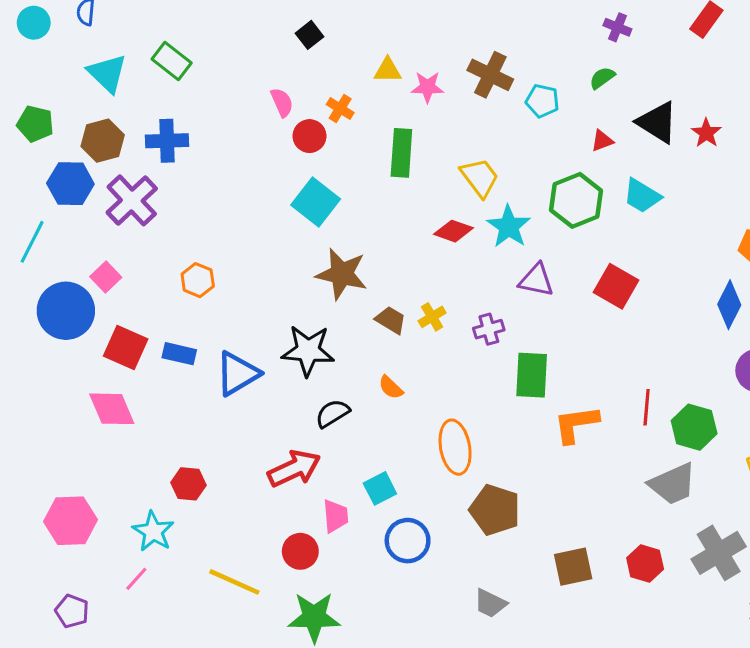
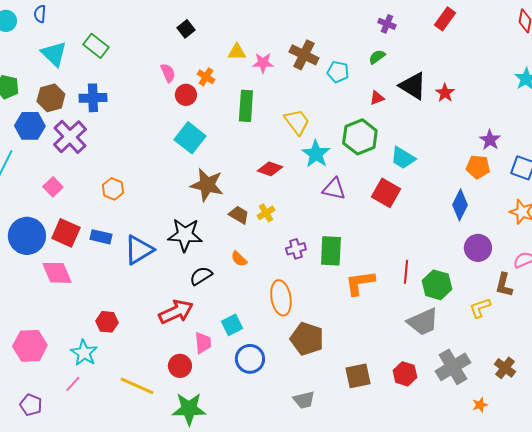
cyan trapezoid: (642, 196) -> (403, 158), moved
red diamond: (454, 231) -> (270, 169), moved
blue circle: (66, 311) -> (27, 236), moved
purple cross: (489, 329) -> (296, 249), moved
gray trapezoid: (490, 603) -> (304, 400), turned -40

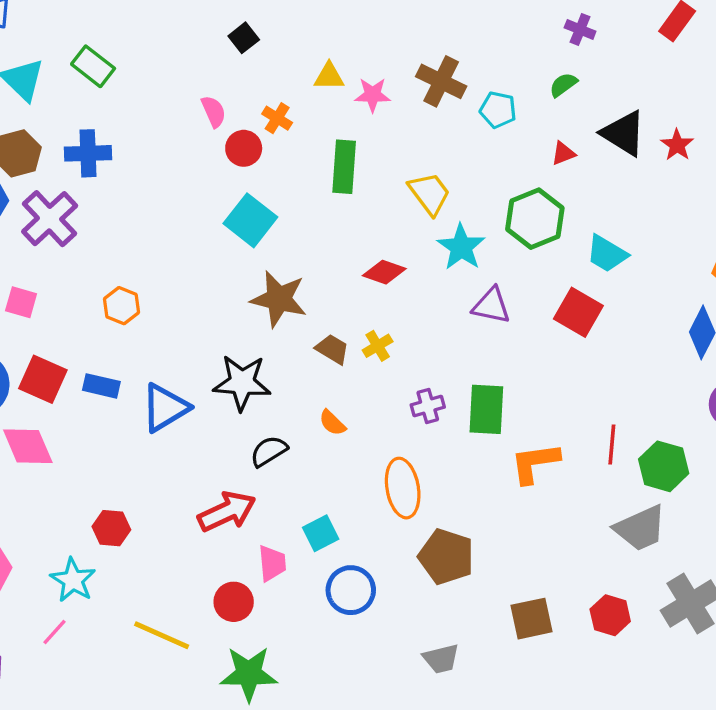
pink square: (53, 187) -> (21, 302), turned -30

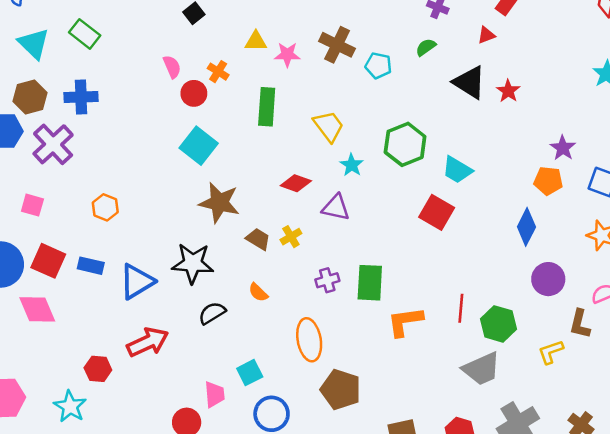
red triangle: (563, 153) -> (486, 35), moved
cyan star: (461, 247) -> (352, 165), size x0.7
purple triangle: (491, 306) -> (336, 207), moved
red arrow: (227, 511) -> (148, 342), moved

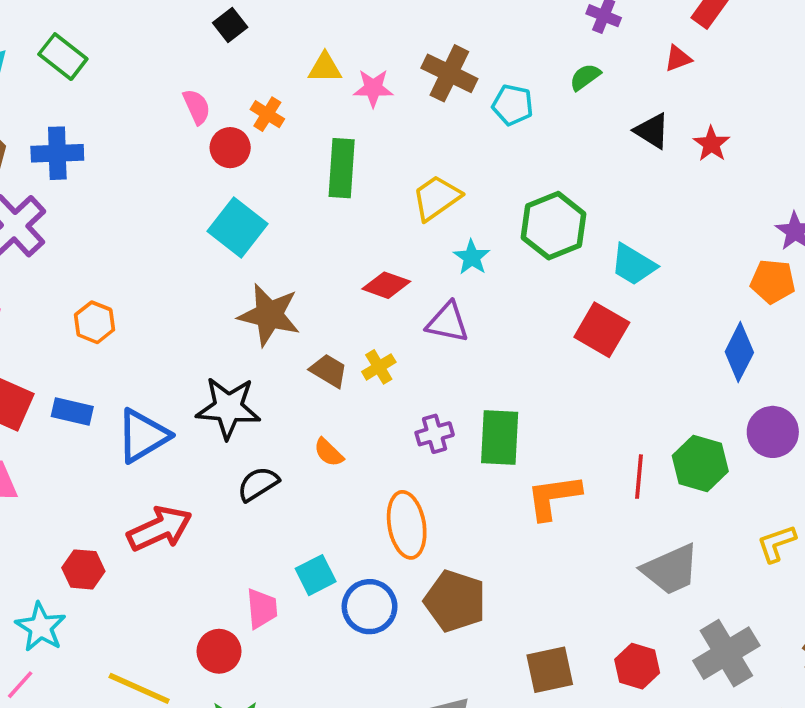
black triangle: (469, 82) -> (652, 131), size x0.7
yellow trapezoid: (329, 126) -> (436, 198), turned -88
green hexagon: (499, 324) -> (700, 464), moved
blue circle: (272, 414) -> (370, 607), moved

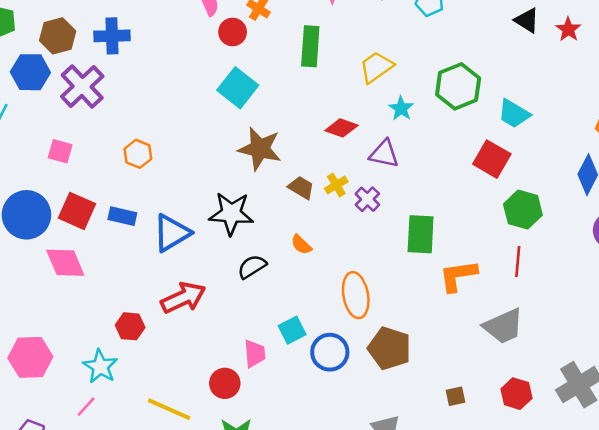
purple cross: (435, 434) -> (367, 199), moved, turned -30
green hexagon: (700, 464) -> (523, 210), moved
gray trapezoid: (671, 569) -> (503, 326), moved
brown square: (550, 670) -> (456, 396), size x0.6

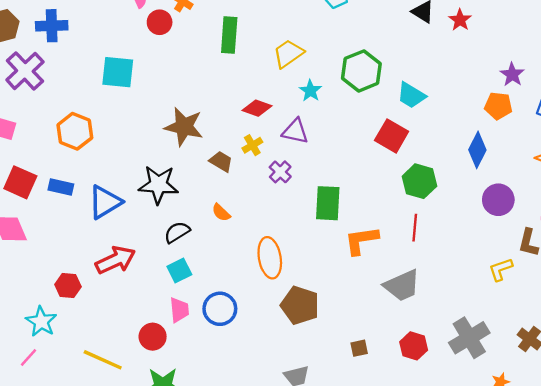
cyan square: (238, 88) -> (118, 72), moved, turned -32
orange hexagon: (138, 154) -> (75, 131), size x1.4
yellow cross: (336, 185) -> (252, 145), moved
cyan square: (292, 330) -> (179, 271), moved
blue circle: (330, 352) -> (220, 309), moved

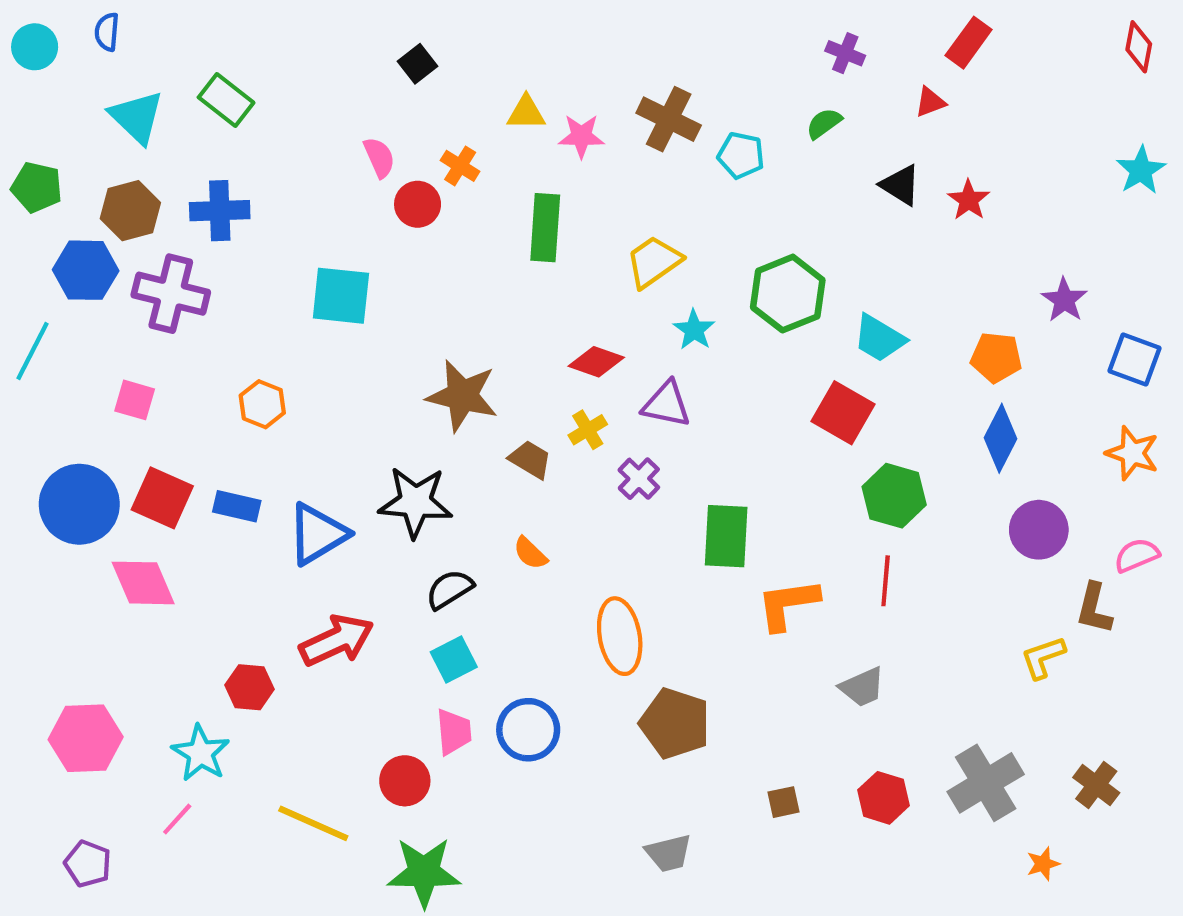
purple cross: (25, 71) -> (171, 294), turned -33
orange pentagon: (498, 106) -> (996, 357), moved
orange hexagon: (75, 131) -> (262, 404), size x0.7
gray trapezoid: (402, 286) -> (862, 687), size x0.7

